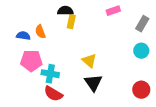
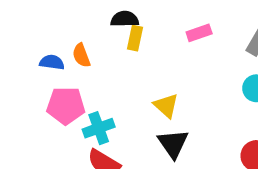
pink rectangle: (113, 11) -> (199, 33), moved
cyan cross: (50, 74) -> (99, 128), turned -30

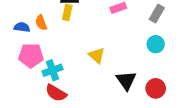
yellow rectangle: (135, 38) -> (67, 12), moved
black triangle: (173, 144) -> (126, 80), moved

